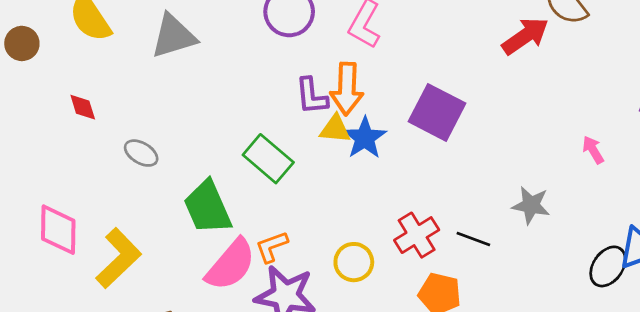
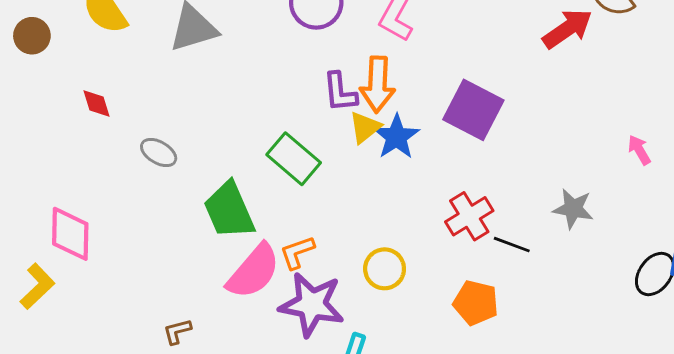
yellow triangle: (335, 129) -> (365, 127), turned -44
red cross: (417, 235) -> (469, 216), moved
yellow L-shape: (118, 258) -> (37, 286), moved, size x0.7

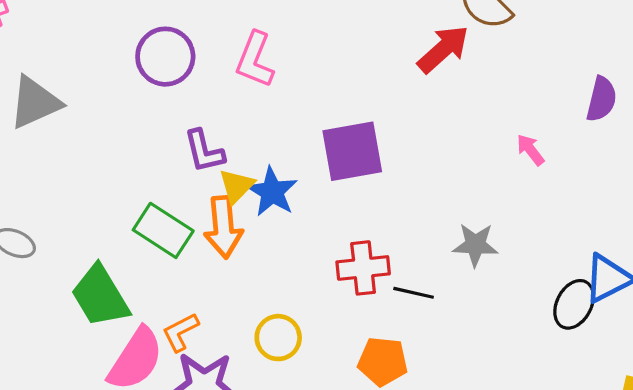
orange arrow: (378, 84) -> (223, 227), moved
purple square: (473, 110) -> (352, 151), turned -30
pink arrow: (639, 150) -> (530, 150), moved
red cross: (469, 216) -> (363, 268), turned 33

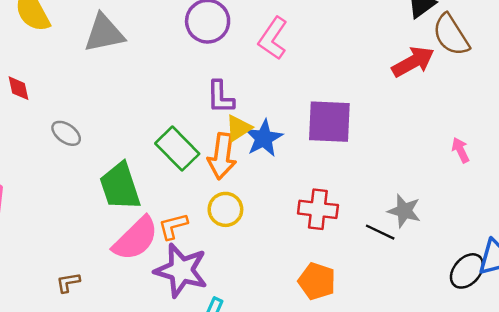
black line: (414, 293) -> (380, 232), moved
yellow circle: (278, 338) -> (225, 209), moved

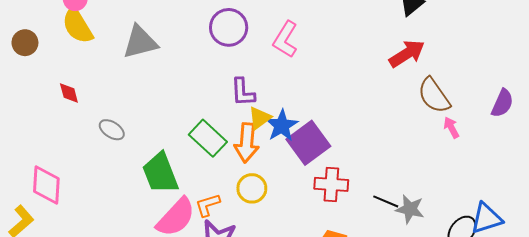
brown semicircle: (451, 35) -> (434, 96), moved
purple square: (329, 122) -> (308, 143), moved, turned -36
gray star: (404, 211) -> (410, 209), moved

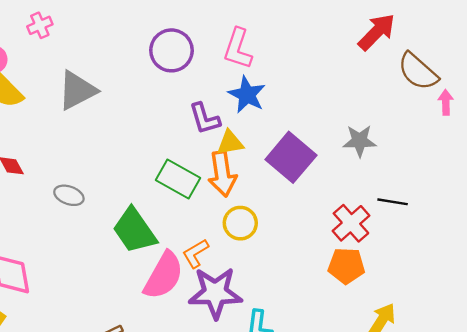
yellow triangle: (260, 118) -> (230, 143), turned 40
blue star: (282, 126) -> (247, 95), moved
pink arrow: (451, 128) -> (446, 102), turned 40
red cross: (331, 184) -> (351, 223), moved, turned -32
gray star: (410, 209) -> (360, 141), moved

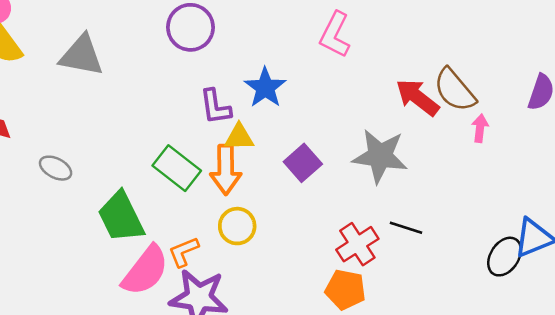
red arrow: (377, 32) -> (417, 97), moved, turned -105
pink L-shape: (238, 49) -> (335, 35), moved
gray triangle: (77, 90) -> (82, 55), turned 30
gray star: (360, 141) -> (380, 156), size x1.5
purple square: (291, 157) -> (303, 163), size x0.7

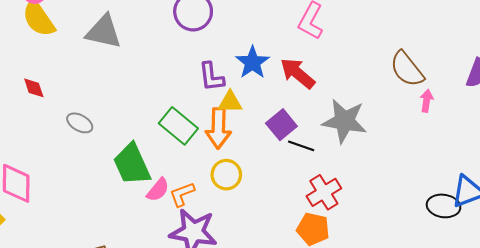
red arrow: (417, 97) -> (298, 73), moved
black line: (406, 228) -> (301, 146), moved
black ellipse: (505, 257) -> (444, 206), turned 64
pink semicircle: (145, 271) -> (158, 190), moved, size x0.6

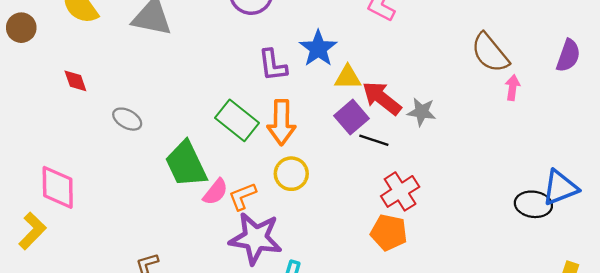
red arrow: (298, 73) -> (382, 98), moved
yellow triangle: (230, 102) -> (348, 77), moved
gray star: (344, 121) -> (422, 112), size x0.6

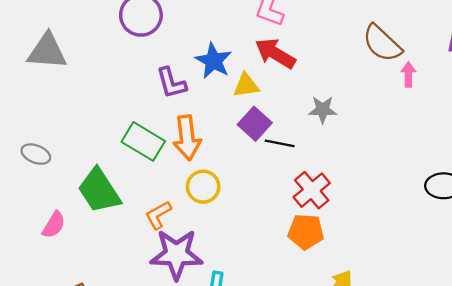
red arrow: (382, 98) -> (275, 53), moved
pink semicircle: (215, 192) -> (54, 225), moved

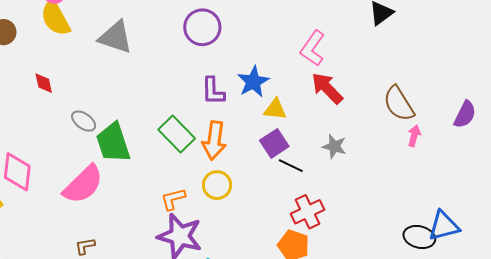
red arrow: (275, 53) -> (327, 88), moved
green trapezoid: (99, 191) -> (113, 143), moved
pink semicircle: (54, 225) -> (83, 184), size x1.8

